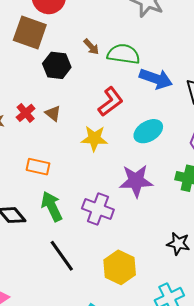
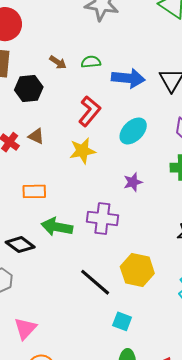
green semicircle: (124, 54) -> (91, 62), size x0.6
purple star: (136, 181) -> (133, 182), size x0.6
green arrow: (52, 206) -> (57, 227), turned -40
black line: (62, 256) -> (95, 282), moved

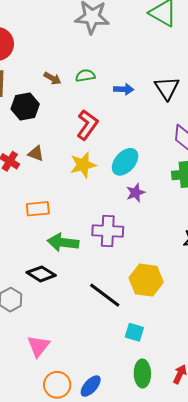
blue arrow: (128, 78) -> (124, 89), size x0.6
cyan ellipse: (133, 131) -> (125, 162), moved
black diamond: (20, 245) -> (41, 274), moved

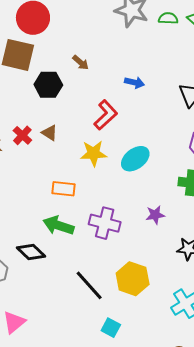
green semicircle: (85, 76) -> (168, 18), moved
blue arrow: (124, 89) -> (135, 83), moved
purple star: (136, 193) -> (155, 215), moved
orange rectangle: (38, 209) -> (63, 189), moved

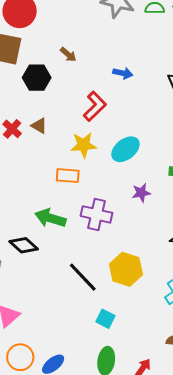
orange rectangle: (63, 189) -> (68, 176), moved
purple star: (155, 215) -> (141, 193), moved

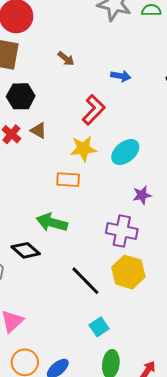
black hexagon: (37, 78) -> (21, 96), moved
purple cross: (97, 214) -> (122, 231), moved
cyan square: (105, 319) -> (99, 327), moved, turned 30

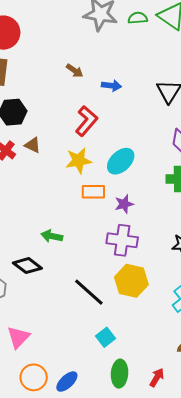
brown arrow: (66, 59) -> (75, 71), moved
orange rectangle: (68, 180) -> (93, 192), moved
purple star: (142, 195) -> (124, 204), moved
green arrow: (52, 222) -> (52, 236), size x0.7

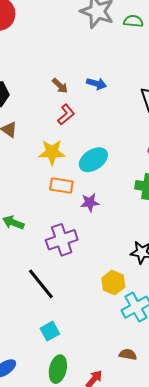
brown arrow: (75, 71) -> (60, 86), moved
red L-shape: (86, 121) -> (66, 115), size x0.7
purple cross: (122, 240) -> (62, 240), moved, turned -36
yellow hexagon: (131, 281) -> (113, 283), moved, size x0.7

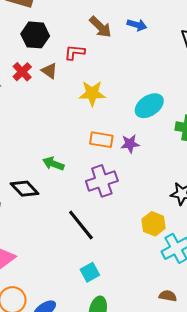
brown arrow: (60, 86) -> (100, 27), size x1.4
red L-shape: (66, 115) -> (75, 52), moved, turned -135
cyan ellipse: (93, 160) -> (149, 106), moved
orange rectangle: (61, 185) -> (101, 140), moved

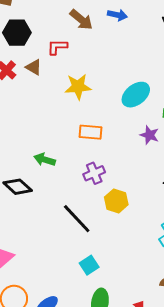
purple star: (130, 144) -> (149, 135), moved, turned 30
purple cross: (102, 181) -> (94, 173), size x0.7
yellow hexagon: (153, 224) -> (116, 201), moved

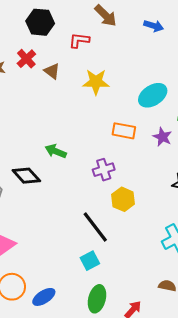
blue arrow: (117, 15) -> (154, 26), moved
brown triangle: (34, 67) -> (52, 71), moved
orange rectangle: (91, 132) -> (124, 131), moved
black line: (77, 219) -> (95, 227), moved

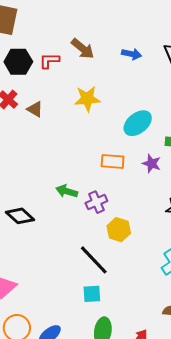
red L-shape: (79, 40) -> (49, 61), moved
yellow star: (96, 82) -> (87, 99), moved
green arrow: (56, 151) -> (67, 191), moved
cyan square: (90, 261) -> (92, 294), turned 30

